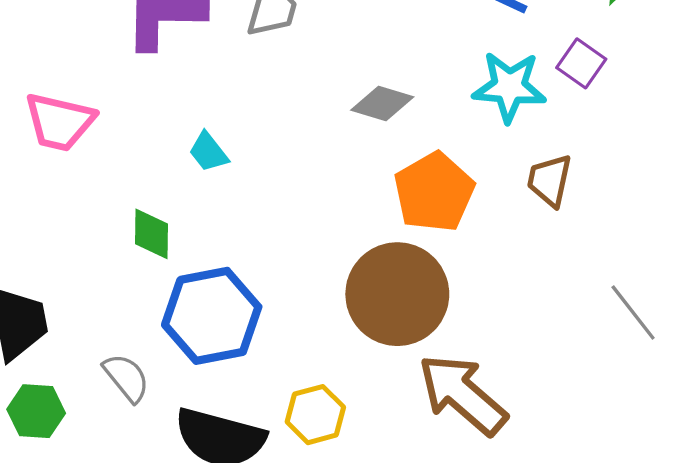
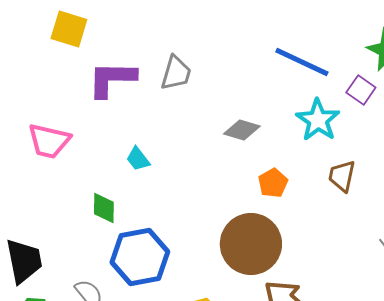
purple square: (581, 63) -> (361, 90), moved
cyan star: (509, 87) -> (318, 120), turned 30
orange pentagon: (434, 192) -> (273, 183), size x0.6

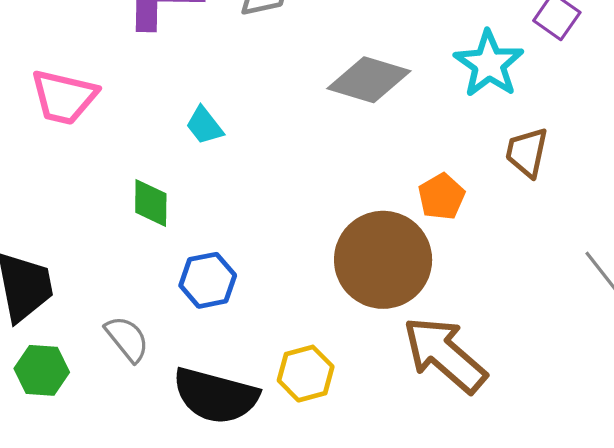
gray diamond: (242, 130) -> (369, 80), size x1.4
orange pentagon: (273, 183) -> (442, 197), moved
blue hexagon: (140, 257) -> (208, 280), size x0.6

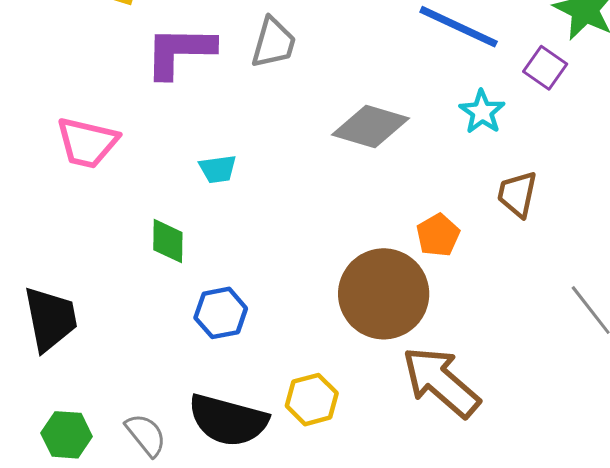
cyan star: (489, 64) -> (482, 112), size x0.7
cyan trapezoid: (205, 126) -> (218, 169), turned -60
gray semicircle: (127, 339) -> (146, 435), moved
green hexagon: (42, 370) -> (67, 435), moved

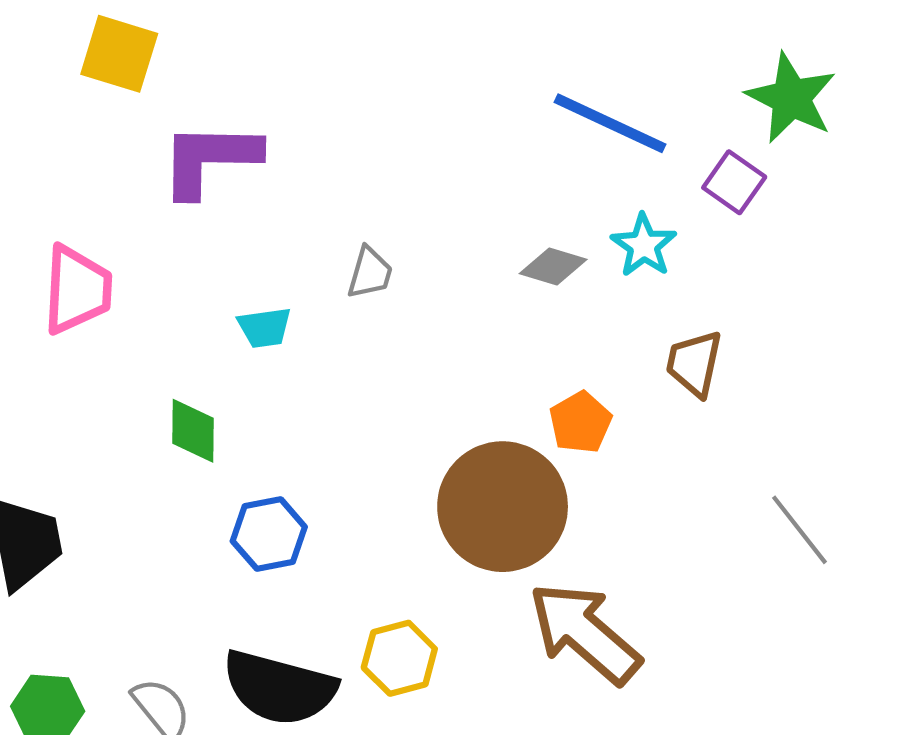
gray trapezoid: (274, 43) -> (370, 273), moved, size x0.7
gray diamond: (370, 127) -> (553, 267), moved, size x0.6
pink trapezoid: (87, 143) -> (77, 290), turned -100

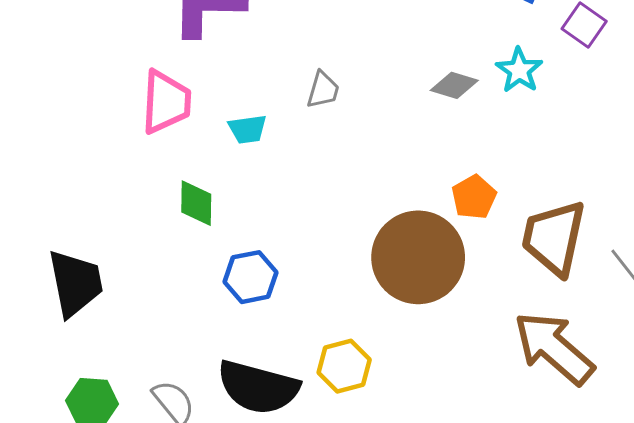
pink trapezoid: (77, 290) -> (166, 102), moved
brown trapezoid: (694, 363) -> (554, 238), moved, size x1.6
brown arrow: (585, 633) -> (554, 348), moved

